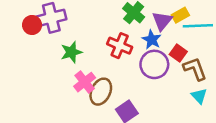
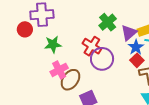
red circle: (32, 25) -> (25, 29), moved
blue star: (152, 40) -> (136, 47), moved
purple circle: (154, 64) -> (102, 59), moved

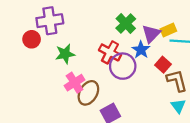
blue star: (136, 47) -> (141, 50), moved

